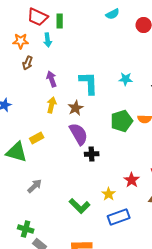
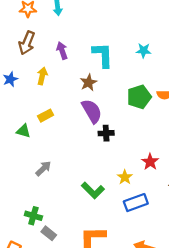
brown arrow: (28, 63) -> (27, 43), moved, size x1.5
yellow arrow: (52, 105) -> (42, 76), moved
green triangle: (17, 152) -> (24, 131), size x0.6

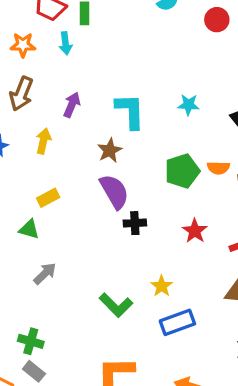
purple arrow: (62, 51) -> (72, 105), turned 42
green triangle: (24, 131) -> (29, 229), moved
red star: (150, 162) -> (195, 231), moved
gray rectangle: (49, 233) -> (34, 371), moved

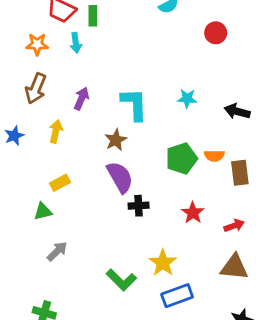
red circle: (217, 20) -> (216, 33), moved
green triangle: (29, 229) -> (43, 211), turned -30
yellow star: (162, 286) -> (163, 263), size x1.4

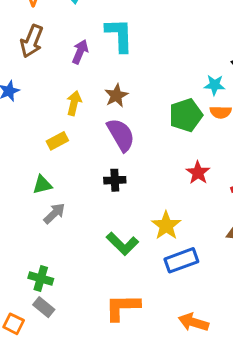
cyan star: (187, 99) -> (215, 85), moved
cyan L-shape: (134, 104) -> (119, 35), moved
yellow arrow: (56, 131) -> (74, 103), moved
black cross: (139, 206) -> (115, 180), moved
green triangle: (43, 211) -> (42, 185), moved

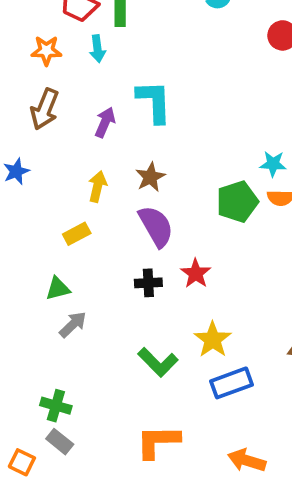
red star: (198, 173) -> (196, 273), moved

